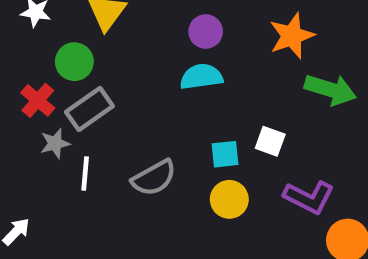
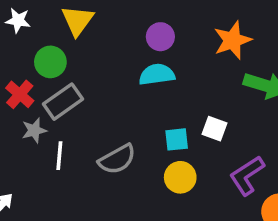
purple L-shape: (309, 197) -> (247, 175), turned 120

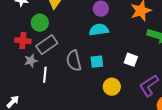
red cross: (20, 94) -> (23, 41), turned -35
cyan square: (177, 139) -> (97, 62), moved
gray semicircle: (117, 159) -> (74, 61), moved, turned 105

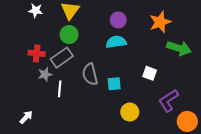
green circle: (40, 23) -> (69, 35), moved
cyan square: (97, 62) -> (114, 84), moved
yellow circle: (112, 87) -> (130, 112), moved

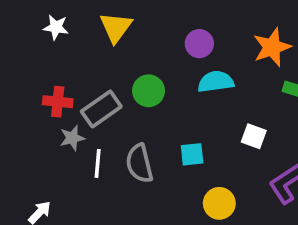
green circle: (69, 35) -> (148, 91), moved
cyan semicircle: (116, 42) -> (216, 82), moved
gray semicircle: (90, 74) -> (139, 163), moved

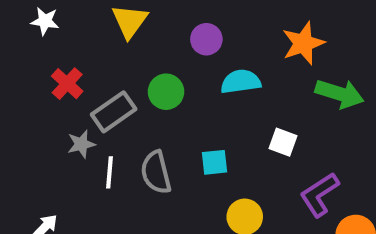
white star: (56, 27) -> (45, 21), moved
purple circle: (199, 44) -> (206, 39), moved
red cross: (58, 102) -> (67, 84), moved, turned 36

